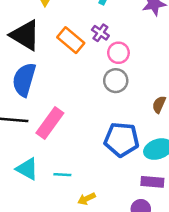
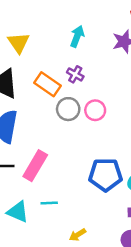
pink circle: (118, 53) -> (95, 110), moved
gray circle: (116, 81) -> (68, 109), moved
cyan line: (62, 175) -> (49, 203), moved

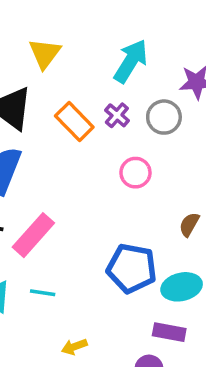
cyan arrow: (77, 36) -> (131, 61), size x1.4
gray circle: (68, 109) -> (164, 117), moved

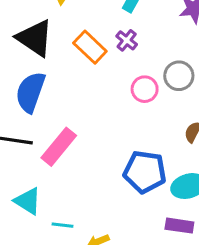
gray circle: (164, 117) -> (179, 76), moved
cyan line: (43, 293) -> (63, 225), moved

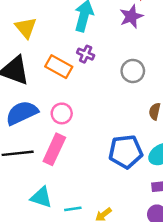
pink circle: (145, 89) -> (62, 113), moved
blue semicircle: (30, 92) -> (22, 113), turned 60

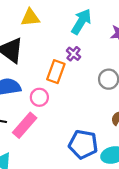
yellow triangle: (26, 28) -> (30, 18), turned 48
orange rectangle: (59, 67) -> (56, 72), moved, turned 65

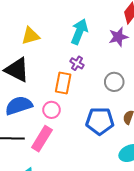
blue pentagon: (83, 144) -> (100, 121), moved

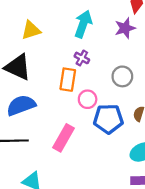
pink circle: (52, 110) -> (88, 99), moved
pink rectangle: (42, 139) -> (63, 138), moved

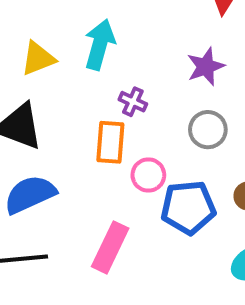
cyan arrow: (83, 24) -> (100, 45), moved
purple star: (125, 28) -> (206, 66), moved

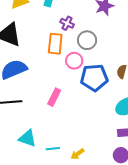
gray circle: (208, 130) -> (87, 40), moved
pink rectangle: (110, 247) -> (54, 97), size x0.7

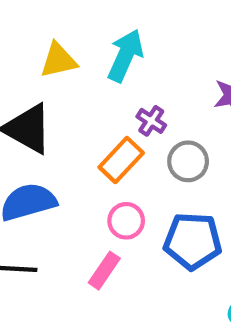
orange rectangle: (55, 44) -> (121, 160), turned 30
pink circle: (74, 61) -> (126, 221), moved

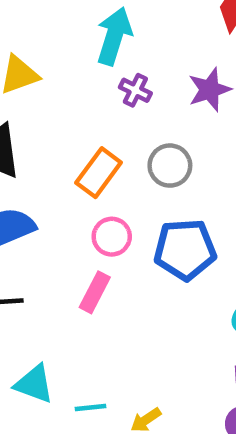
cyan arrow: (125, 55) -> (114, 36), moved
purple cross: (151, 121) -> (135, 90), moved

